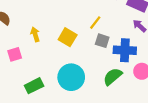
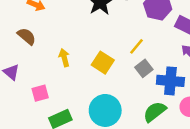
gray square: (102, 41) -> (144, 68), turned 32
pink square: (15, 54) -> (40, 93), moved

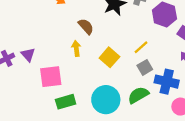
brown semicircle: (27, 36) -> (86, 26), moved
pink square: (40, 93) -> (51, 77), size x1.5
green semicircle: (155, 112) -> (138, 95), moved

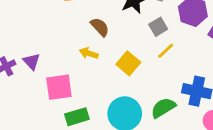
yellow arrow: (76, 48) -> (89, 53), turned -64
gray square: (145, 67) -> (158, 27), moved

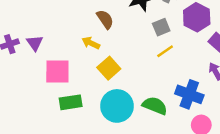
yellow square: (128, 63) -> (109, 68), moved
green semicircle: (163, 108) -> (155, 106), turned 45

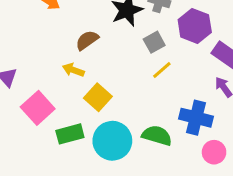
brown semicircle: (105, 19) -> (87, 40), turned -84
pink square: (57, 71) -> (38, 108), turned -36
green rectangle: (71, 102) -> (70, 134), moved

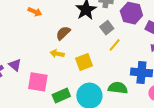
yellow square: (98, 97) -> (84, 62), moved, turned 36
pink square: (38, 108) -> (38, 82), turned -30

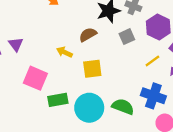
brown semicircle: (63, 33) -> (88, 35), moved
yellow line: (115, 45) -> (152, 61), moved
purple triangle: (15, 65) -> (16, 44), moved

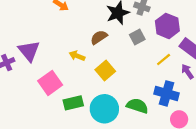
purple triangle: (16, 44) -> (29, 51), size x1.5
yellow square: (92, 69) -> (105, 71), turned -30
pink square: (35, 78) -> (50, 83), turned 35

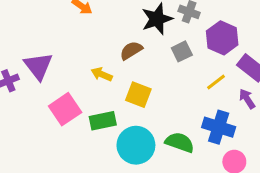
yellow square: (105, 71) -> (138, 95), turned -30
green rectangle: (73, 103) -> (103, 121), moved

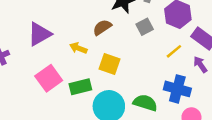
purple triangle: (38, 66) -> (39, 34), moved, turned 40

